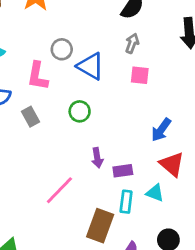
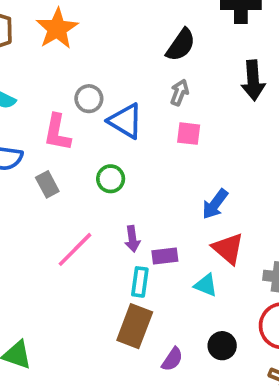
pink line: (59, 190) -> (75, 249), moved
cyan rectangle: (126, 202) -> (140, 282), moved

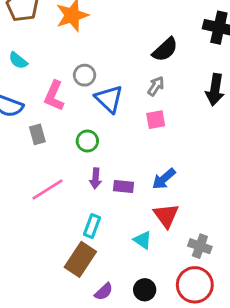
pink square: (189, 134) -> (156, 120), turned -30
purple arrow: (132, 239) -> (95, 178), moved
purple rectangle: (165, 256) -> (124, 187), moved

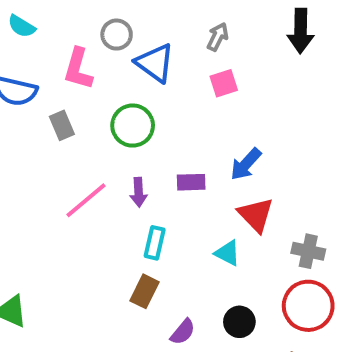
green circle: (87, 141) -> (133, 126), size x1.4
purple arrow: (95, 178) -> (139, 192), moved
brown rectangle: (80, 259) -> (144, 291), size x0.7

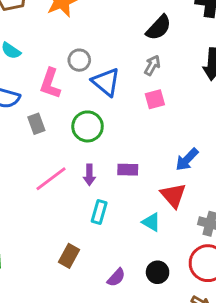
blue arrow: (246, 164) -> (187, 160), moved
brown rectangle: (144, 291) -> (69, 256), moved

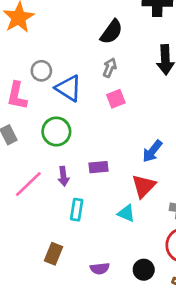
red triangle: (173, 195) -> (144, 186), turned 32
black circle: (158, 272) -> (144, 270), moved
purple semicircle: (116, 277) -> (100, 268), turned 48

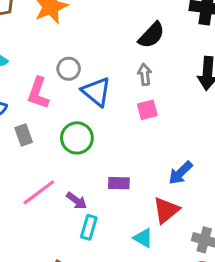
gray arrow: (110, 68) -> (145, 75), turned -36
purple arrow: (63, 176) -> (77, 201), moved, turned -54

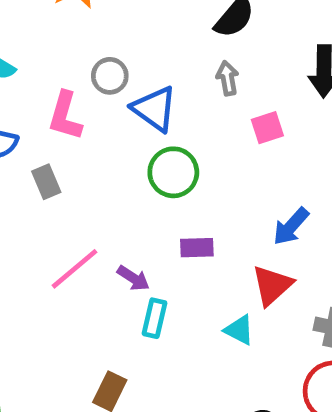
pink square: (147, 110) -> (267, 128), moved
green circle: (77, 138) -> (173, 172), moved

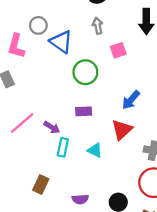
green circle: (173, 172) -> (85, 72), moved
cyan triangle: (239, 330) -> (95, 150), moved

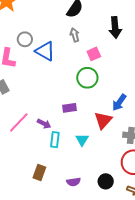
green circle: (85, 72) -> (87, 78), moved
blue arrow: (131, 100) -> (119, 102), moved
cyan triangle: (95, 150) -> (82, 140), turned 40

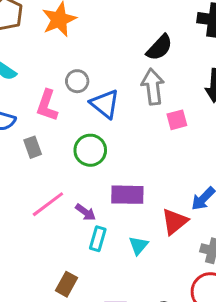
gray arrow: (75, 35) -> (153, 87), size x1.6
green circle: (87, 78) -> (90, 150), moved
purple rectangle: (70, 108) -> (127, 195), size x1.5

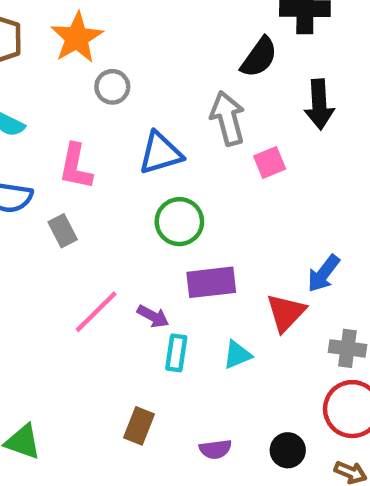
black semicircle: (159, 47) -> (259, 57), moved
gray circle: (77, 81) -> (112, 87), moved
blue triangle: (105, 104) -> (160, 153), turned -48
green circle: (90, 150) -> (179, 222), moved
cyan triangle: (138, 245) -> (237, 355), turned 35

